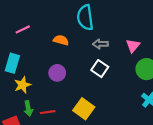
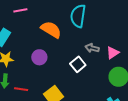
orange semicircle: (61, 40) -> (51, 30), size x1.5
gray arrow: (100, 44) -> (92, 48), moved

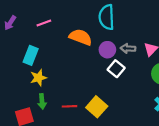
purple circle: (39, 57) -> (107, 50), moved
red line: (21, 89) -> (69, 106), moved

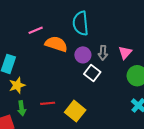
pink line: (44, 23) -> (36, 30), moved
gray arrow: (128, 48) -> (103, 53), turned -88
red line: (69, 106) -> (48, 103), moved

